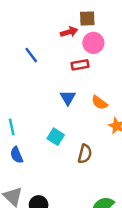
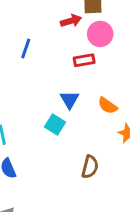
blue line: (31, 55) -> (26, 49), turned 56
cyan square: (56, 137) -> (55, 125), moved

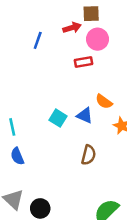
blue line: (26, 49) -> (38, 40), moved
blue triangle: (70, 100) -> (85, 115), moved, turned -36

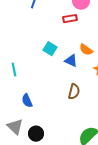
cyan square: (58, 118) -> (50, 49), moved
blue semicircle: (17, 156) -> (27, 101), moved

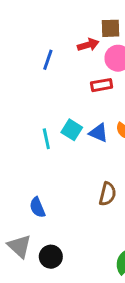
blue triangle: (71, 61) -> (99, 133), moved
cyan line: (14, 70) -> (46, 139), moved

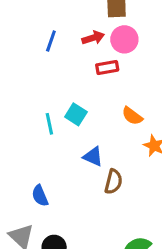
red arrow: (88, 45) -> (93, 38), moved
blue triangle: (99, 133) -> (93, 157), moved

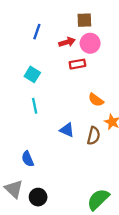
blue line: (51, 41) -> (37, 32), moved
cyan square: (76, 114) -> (32, 74), moved
brown semicircle: (113, 182) -> (94, 136), moved

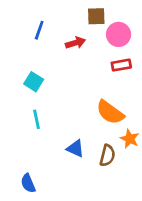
pink circle: (90, 43) -> (119, 34), moved
red rectangle: (77, 64) -> (121, 65), moved
orange semicircle: (96, 100) -> (110, 112), size x1.5

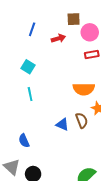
orange semicircle: (110, 112) -> (84, 89), turned -35
blue triangle: (75, 148) -> (62, 124), moved
brown semicircle: (107, 155) -> (82, 120), turned -35

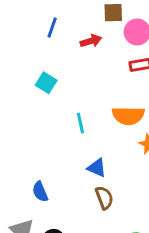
cyan line: (30, 94) -> (80, 123), moved
brown semicircle: (82, 120) -> (104, 198), moved

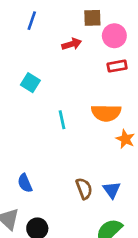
blue line: (52, 28) -> (32, 21), moved
blue triangle: (97, 168) -> (112, 190), moved, turned 30

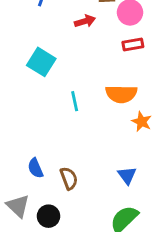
cyan square: (30, 83) -> (41, 62), size x1.4
brown semicircle: (84, 189) -> (69, 178), moved

